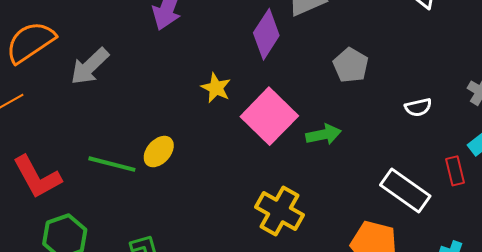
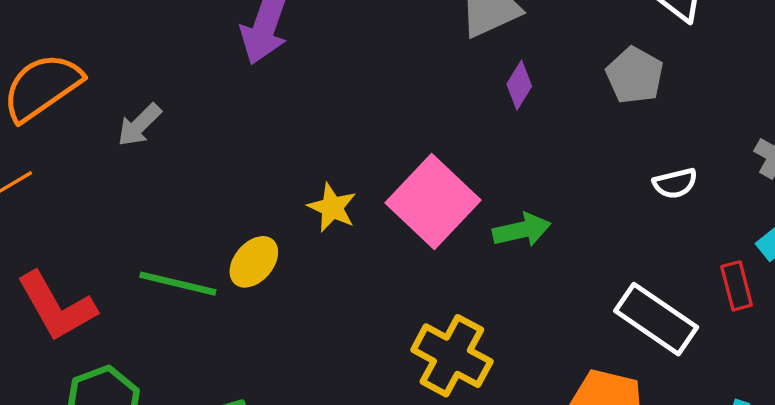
purple diamond: (266, 34) -> (519, 85), moved, size x0.6
gray pentagon: (351, 65) -> (635, 75), moved
gray arrow: (90, 66) -> (139, 125), size x0.7
yellow star: (216, 88) -> (332, 208), moved

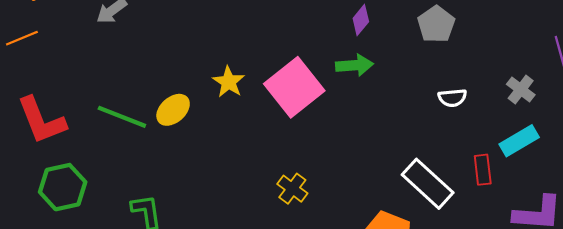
green arrow: (522, 230) -> (355, 65), moved
yellow cross: (452, 356) -> (292, 189), size x0.6

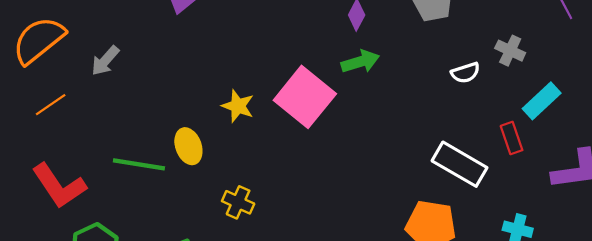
orange line: (22, 38) -> (51, 105), moved
gray cross: (521, 90) -> (510, 51), moved
yellow ellipse: (173, 110) -> (188, 146), turned -56
yellow cross: (292, 189) -> (238, 202), moved

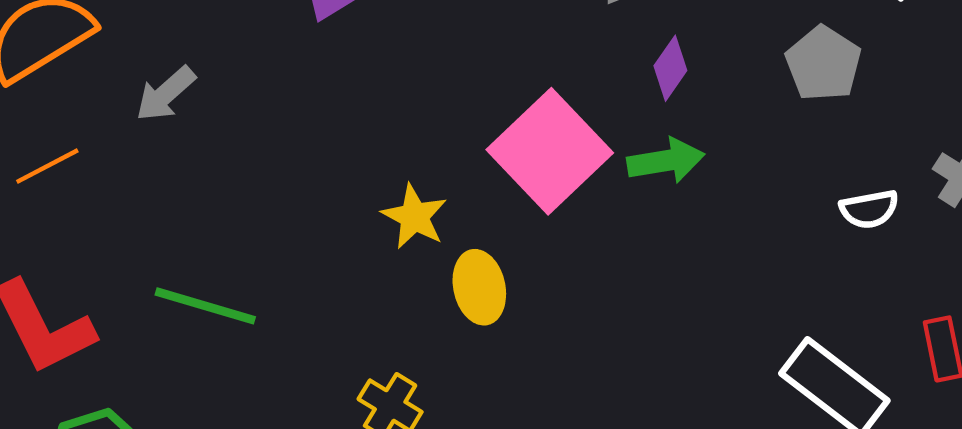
pink square: (305, 97) -> (550, 151), moved
yellow ellipse: (188, 146) -> (479, 287), moved

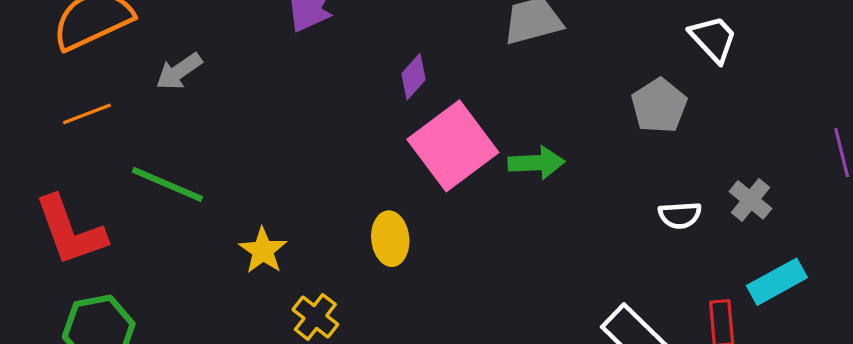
purple diamond: (670, 68) -> (414, 77), moved
yellow star: (414, 217) -> (263, 251), moved
green line: (205, 306) -> (167, 184), moved

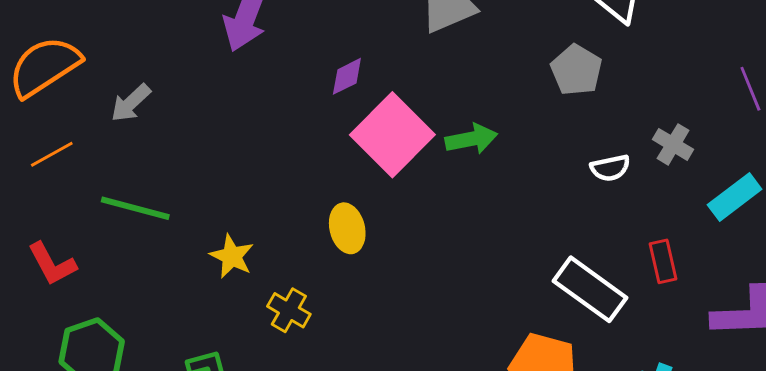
purple diamond: (414, 77) -> (347, 76), turned 30
red L-shape: (70, 231) -> (52, 264), size x0.7
cyan rectangle: (777, 282) -> (735, 197), moved

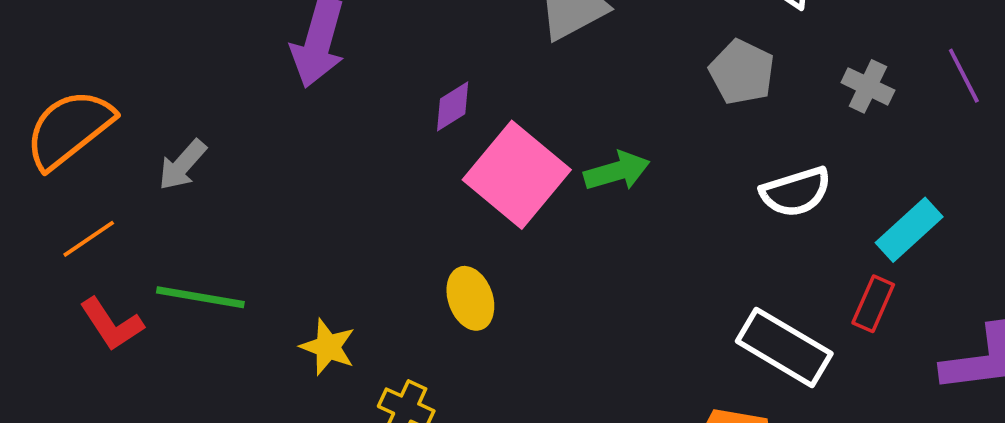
gray cross: (673, 144) -> (868, 86), moved
white semicircle: (610, 168) -> (796, 192), size x1.4
cyan rectangle: (735, 197) -> (909, 230), moved
red rectangle: (663, 261) -> (873, 304), turned 42
red L-shape: (52, 264) -> (112, 324), moved

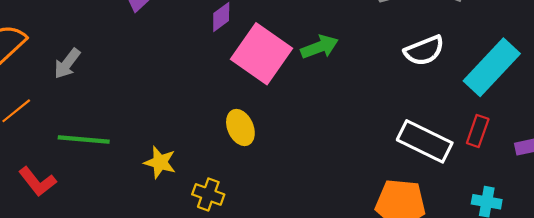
cyan rectangle: (909, 230) -> (492, 67), size x1.5
red rectangle: (873, 304) -> (478, 131), moved
red L-shape: (112, 324) -> (37, 182), moved

